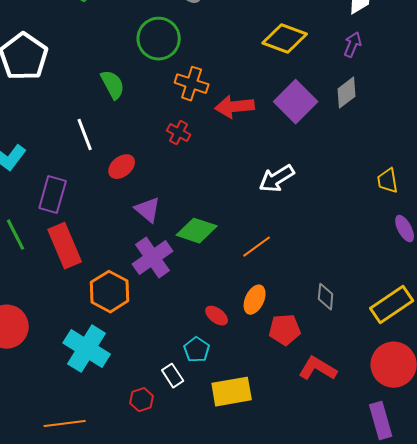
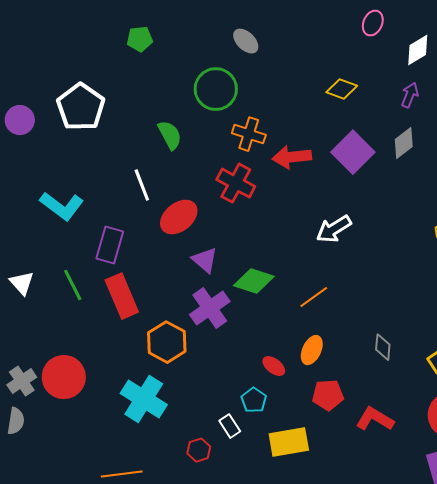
yellow diamond: (285, 39) -> (342, 89), size x0.7
red cross: (179, 133) -> (236, 183), size x1.6
red ellipse: (122, 167) -> (179, 217), size x1.4
red pentagon: (285, 330) -> (328, 395), moved

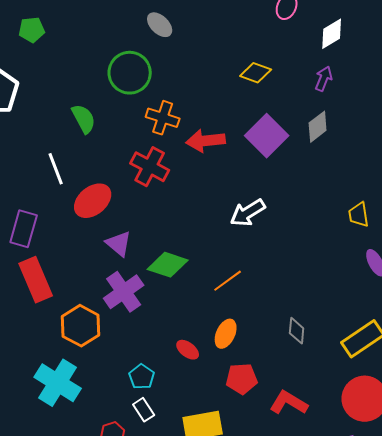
green pentagon: (140, 39) -> (32, 30), moved
cyan pentagon: (254, 400) -> (142, 377), moved

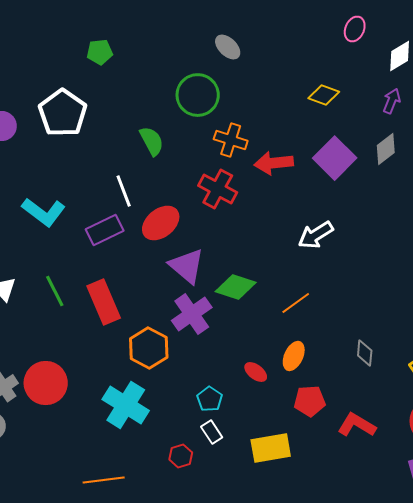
purple rectangle: (24, 229) -> (105, 230), moved, turned 48
purple triangle: (119, 244) -> (187, 266), size x1.4

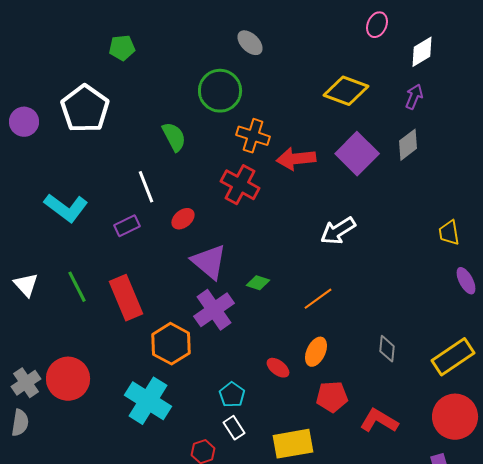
yellow diamond: (324, 95) -> (346, 91), size x1.4
red ellipse: (161, 223) -> (183, 219), size x0.6
purple rectangle: (105, 230) -> (127, 226), size x0.7
green diamond: (236, 287) -> (258, 283), size x0.6

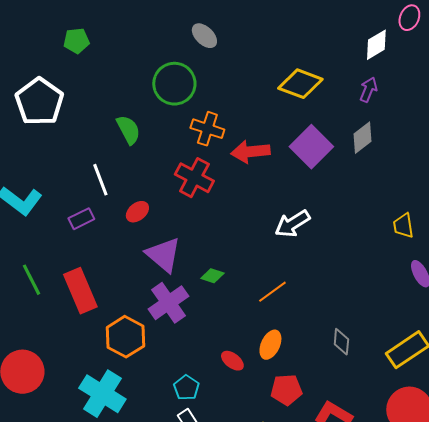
pink ellipse: (377, 25) -> (409, 18), moved

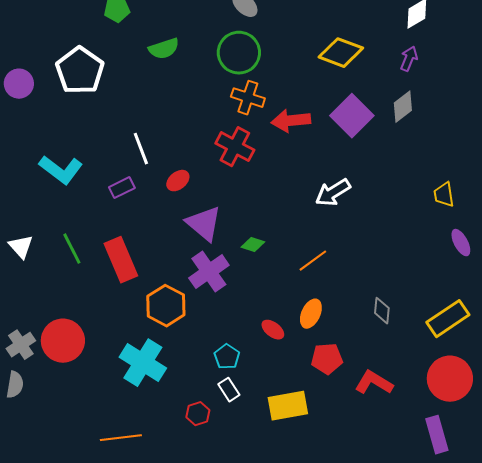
green circle: (174, 84) -> (239, 53), moved
green semicircle: (128, 130) -> (164, 49), moved, turned 100

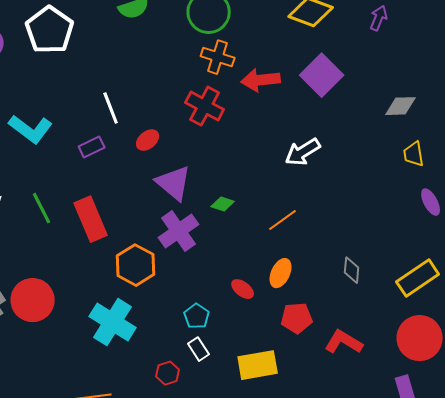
gray diamond: (403, 107) -> (401, 106), moved, turned 36

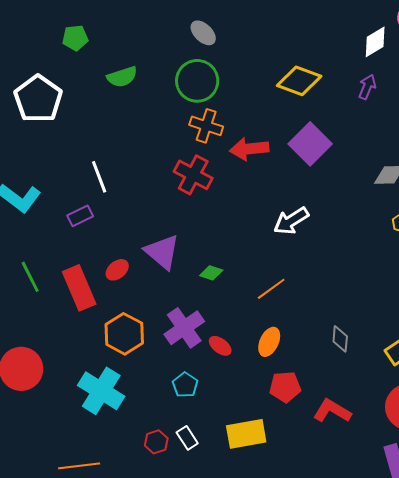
red ellipse: (148, 140) -> (117, 270), moved
purple cross: (179, 231) -> (184, 328), moved
red ellipse: (243, 289) -> (220, 346), moved
white rectangle: (199, 349) -> (187, 438), moved

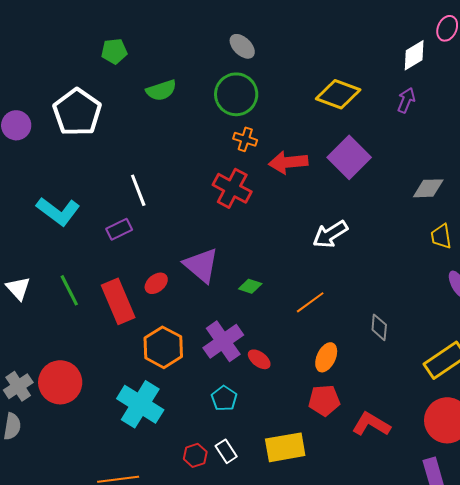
orange cross: (206, 126) -> (245, 139), size x0.7
gray diamond: (340, 339) -> (379, 327), moved
orange ellipse: (269, 342) -> (326, 357), moved

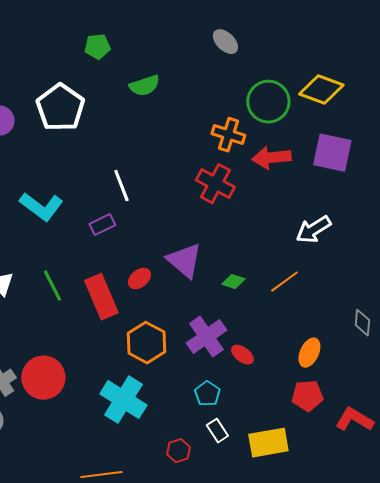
green circle: (236, 94) -> (268, 102), moved
orange cross: (245, 139) -> (228, 135), size x1.4
purple square: (349, 157) -> (332, 153), turned -33
orange line: (310, 302) -> (284, 282), moved
white rectangle: (226, 451) -> (217, 431), moved

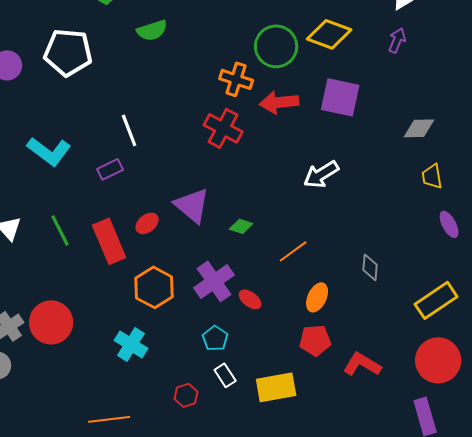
white pentagon: (60, 108) -> (68, 52), turned -30
orange line: (284, 282) -> (293, 251), moved
cyan cross: (123, 400) -> (131, 344), size x0.7

